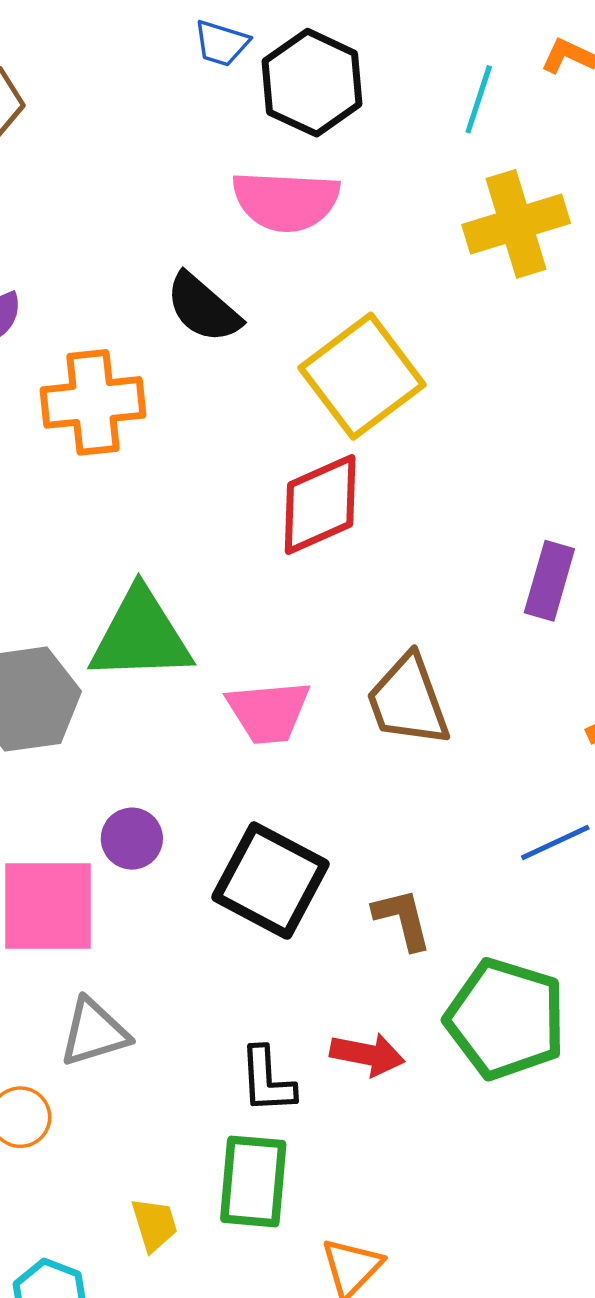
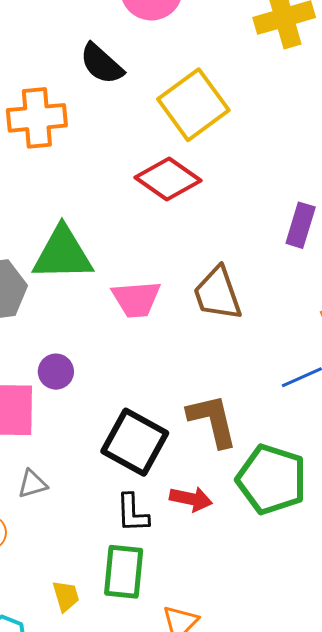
red diamond: (320, 504) -> (168, 179), turned 58
black square: (271, 881) -> (135, 442), moved
brown L-shape: (402, 919) -> (212, 420), size x1.5
gray triangle: (94, 1032) -> (32, 484), size x0.7

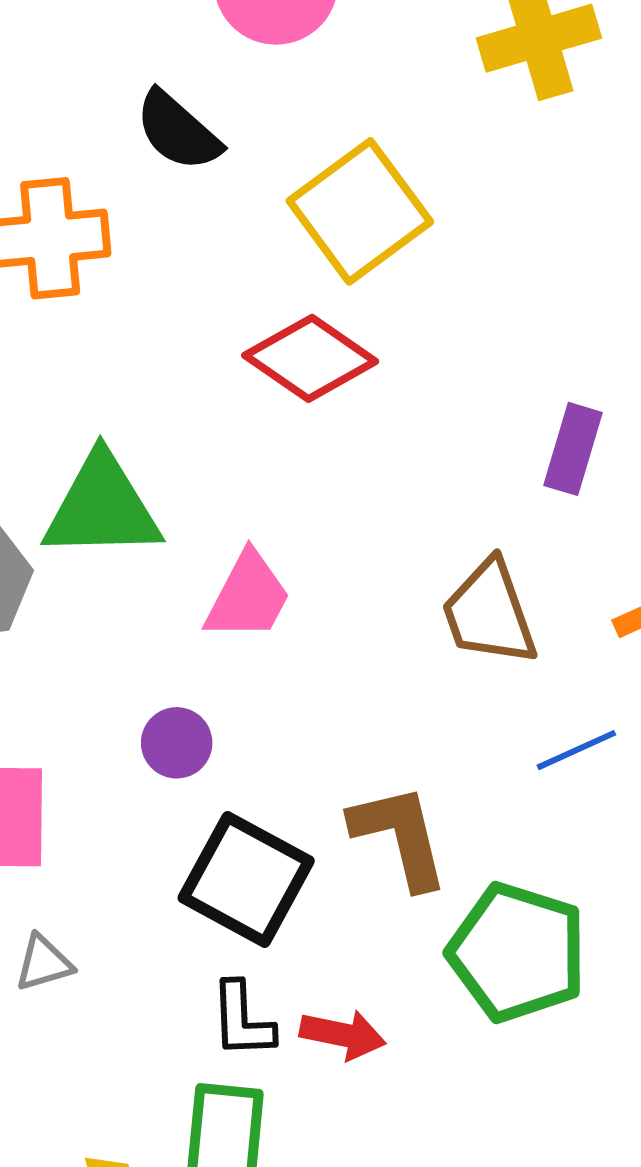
brown trapezoid: (217, 294) -> (489, 613), moved
pink trapezoid: (136, 299) -> (248, 596), turned -58
purple circle: (56, 372) -> (177, 743), moved
red arrow: (191, 499) -> (343, 1035), moved

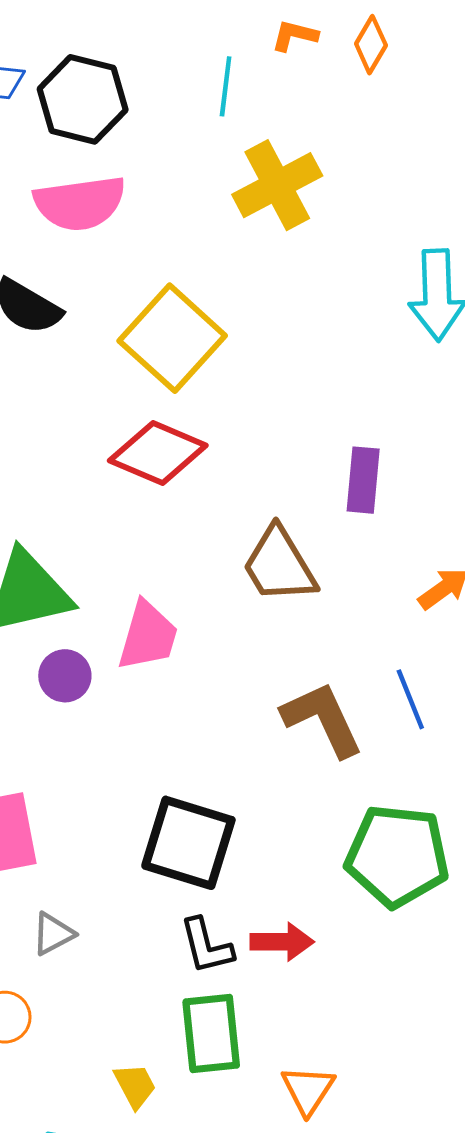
brown trapezoid: (489, 613) -> (279, 565), moved
purple circle: (177, 743) -> (65, 676), moved
blue line: (576, 750) -> (410, 699), turned -76
brown L-shape: (400, 836) -> (323, 719), moved

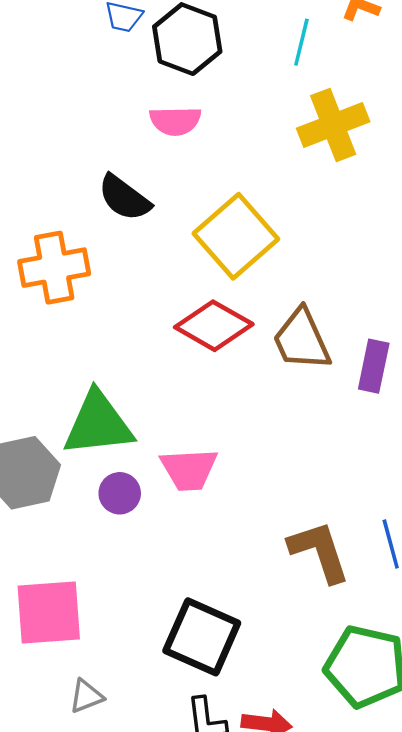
pink semicircle: (80, 203) -> (175, 121), size x0.7
brown trapezoid: (279, 565) -> (302, 340), moved
pink trapezoid: (148, 636) -> (189, 469), turned 64

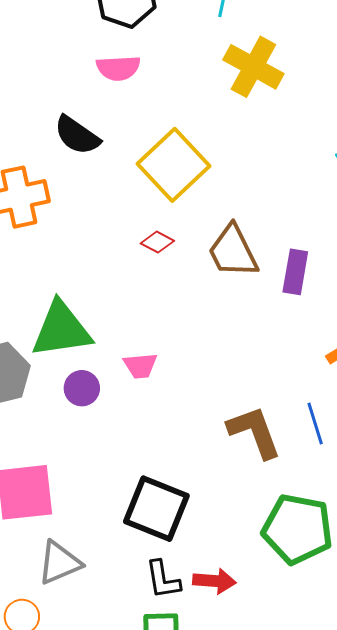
yellow cross: (333, 125) -> (253, 67), turned -38
red diamond: (214, 326) -> (157, 242), size x0.5
pink trapezoid: (189, 469) -> (140, 366), size x0.7
gray triangle: (86, 696) -> (59, 563), size x1.5

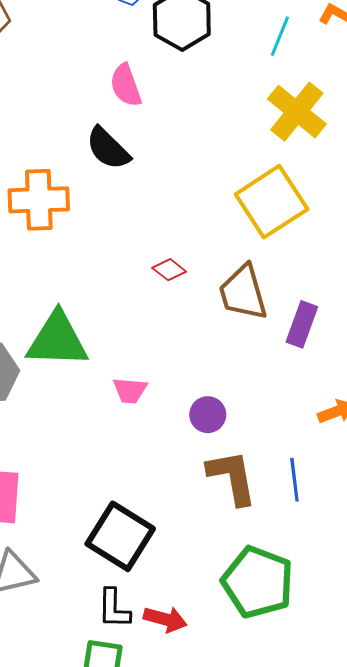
pink semicircle: (118, 68) -> (126, 85), moved, turned 63
yellow square: (174, 165) -> (272, 202), moved
purple circle: (82, 388) -> (208, 415), moved

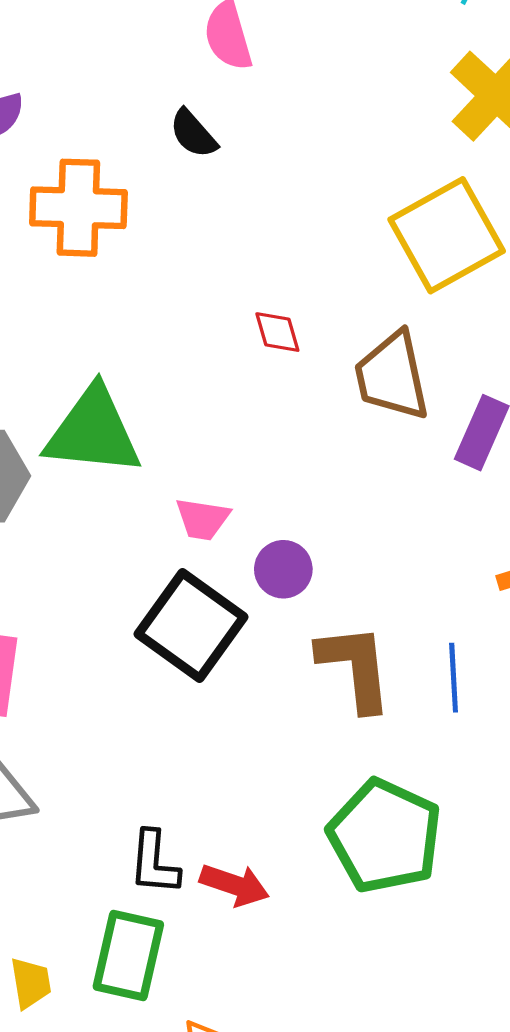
black semicircle: (108, 148) -> (193, 134), size x0.7
red diamond: (169, 270) -> (277, 332), turned 32
purple circle: (208, 415) -> (283, 569), moved
black square: (120, 536) -> (191, 626), moved

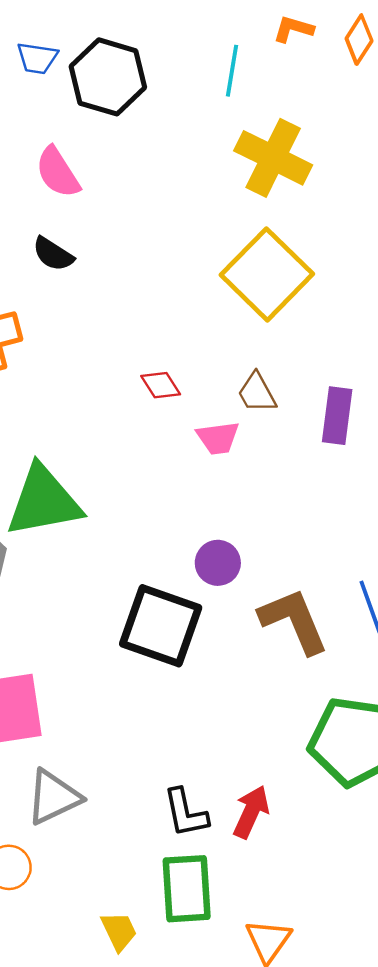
brown trapezoid: (392, 376) -> (257, 393), size x0.6
pink trapezoid: (203, 519) -> (218, 438), moved
red arrow: (234, 885) -> (251, 812), turned -68

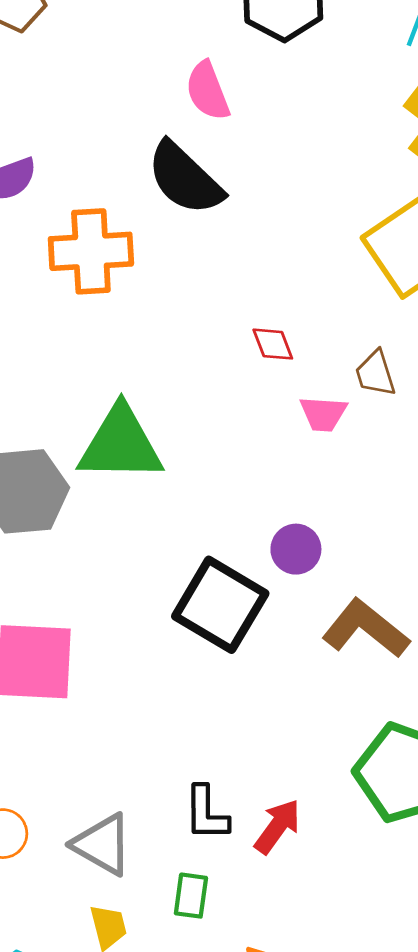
black semicircle: (53, 254) -> (185, 178), size x1.8
brown L-shape: (294, 621) -> (366, 629), turned -40
gray triangle: (53, 797) -> (102, 844), moved, turned 44
green rectangle: (187, 889) -> (191, 896), size x0.6

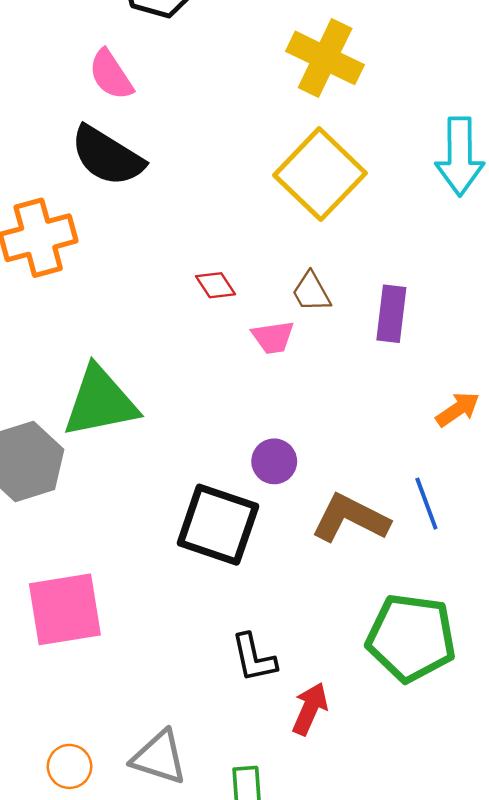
black L-shape: (206, 813) -> (254, 658), moved

